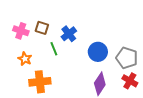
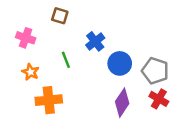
brown square: (42, 28) -> (60, 16), moved
blue cross: (69, 34) -> (95, 41), moved

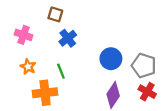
blue cross: (95, 41) -> (68, 38), moved
green line: (66, 60) -> (61, 71), moved

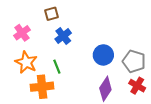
brown square: (55, 14) -> (52, 14), turned -32
pink cross: (23, 35) -> (22, 33), turned 35
orange star: (28, 67) -> (26, 62), size x1.5

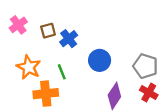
brown square: (52, 14) -> (48, 31), moved
pink cross: (22, 33) -> (18, 25), moved
blue circle: (103, 55) -> (100, 60), moved

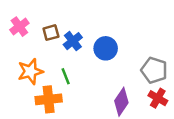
blue circle: (100, 60) -> (106, 48), moved
orange star: (29, 67) -> (30, 71), turned 30

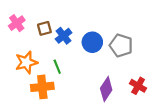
gray pentagon: (154, 70) -> (121, 45), moved

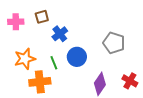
pink cross: (17, 23) -> (16, 22), turned 35
brown square: (44, 28) -> (42, 17), moved
blue circle: (92, 42) -> (77, 57), moved

